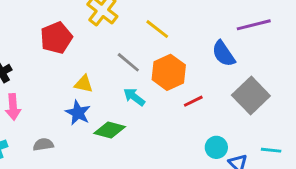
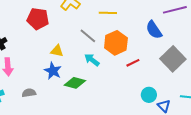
yellow line: (157, 29) -> (108, 13), turned -36
red pentagon: (56, 38) -> (38, 19), turned 30

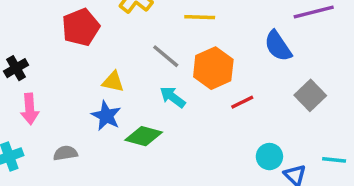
red pentagon: (38, 19) -> (81, 27), turned -30
gray square: (173, 59) -> (310, 95), size x0.7

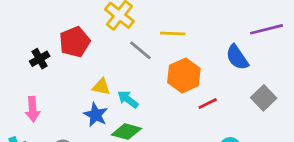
gray line: (166, 56) -> (140, 50), moved
black cross: (16, 68) -> (40, 59), moved
cyan arrow: (173, 97) -> (128, 99), moved

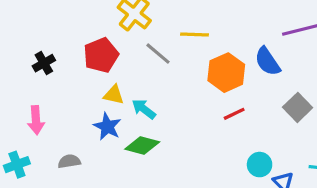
red pentagon: (75, 42) -> (101, 55), moved
orange hexagon: (184, 76) -> (226, 73), moved

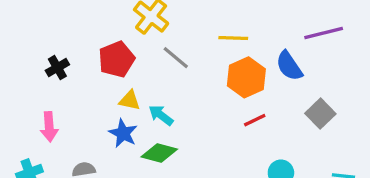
yellow line: (195, 35) -> (233, 38), moved

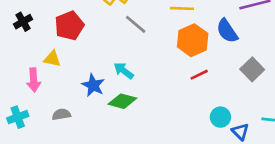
red pentagon: (117, 59) -> (69, 26), moved
black cross: (57, 68) -> (23, 22), moved
yellow triangle: (130, 100) -> (52, 59), moved

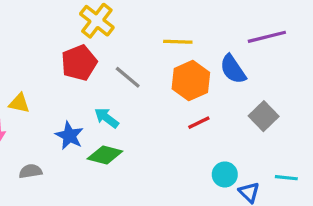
gray line: (136, 24) -> (128, 77), moved
red pentagon: (69, 26) -> (79, 63), moved

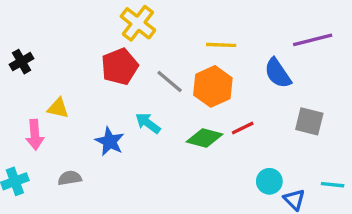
orange hexagon: (191, 81) -> (213, 86), moved
gray square: (264, 116) -> (309, 121), turned -32
green diamond: (105, 155) -> (204, 138), moved

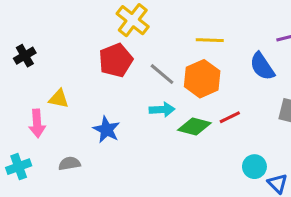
cyan arrow: (148, 123) -> (162, 110), moved, turned 140

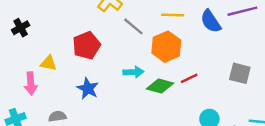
red pentagon: (116, 60) -> (86, 45), moved
blue semicircle: (262, 66) -> (211, 21), moved
gray line: (162, 74) -> (133, 26), moved

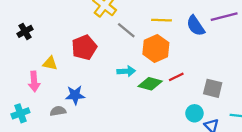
gray square: (240, 73) -> (213, 88), moved
blue star: (88, 88) -> (75, 95), moved, turned -30

